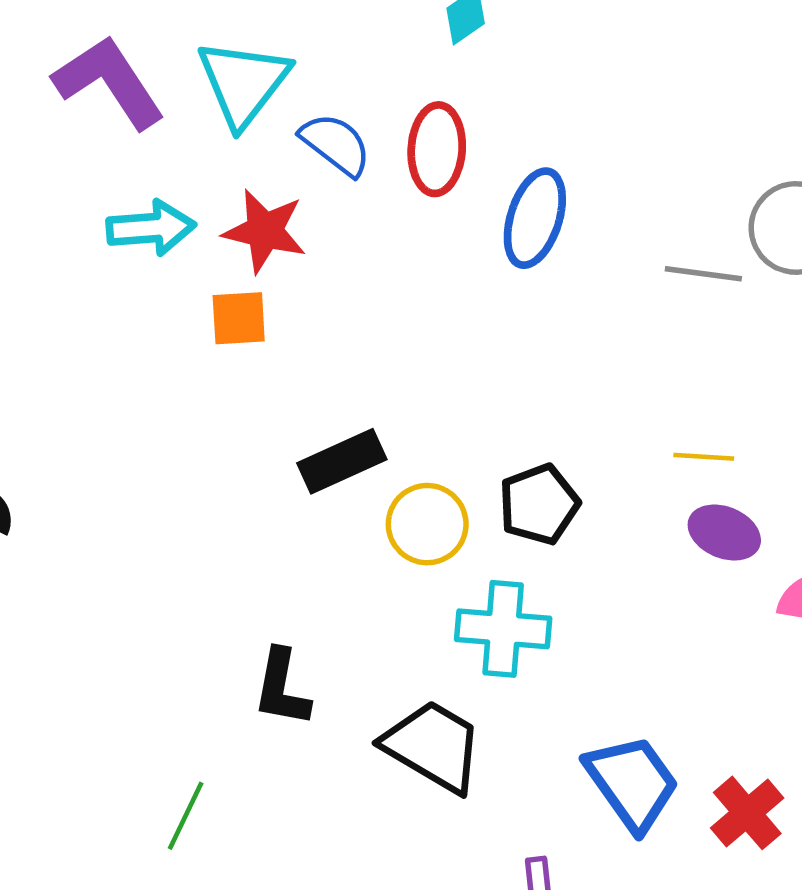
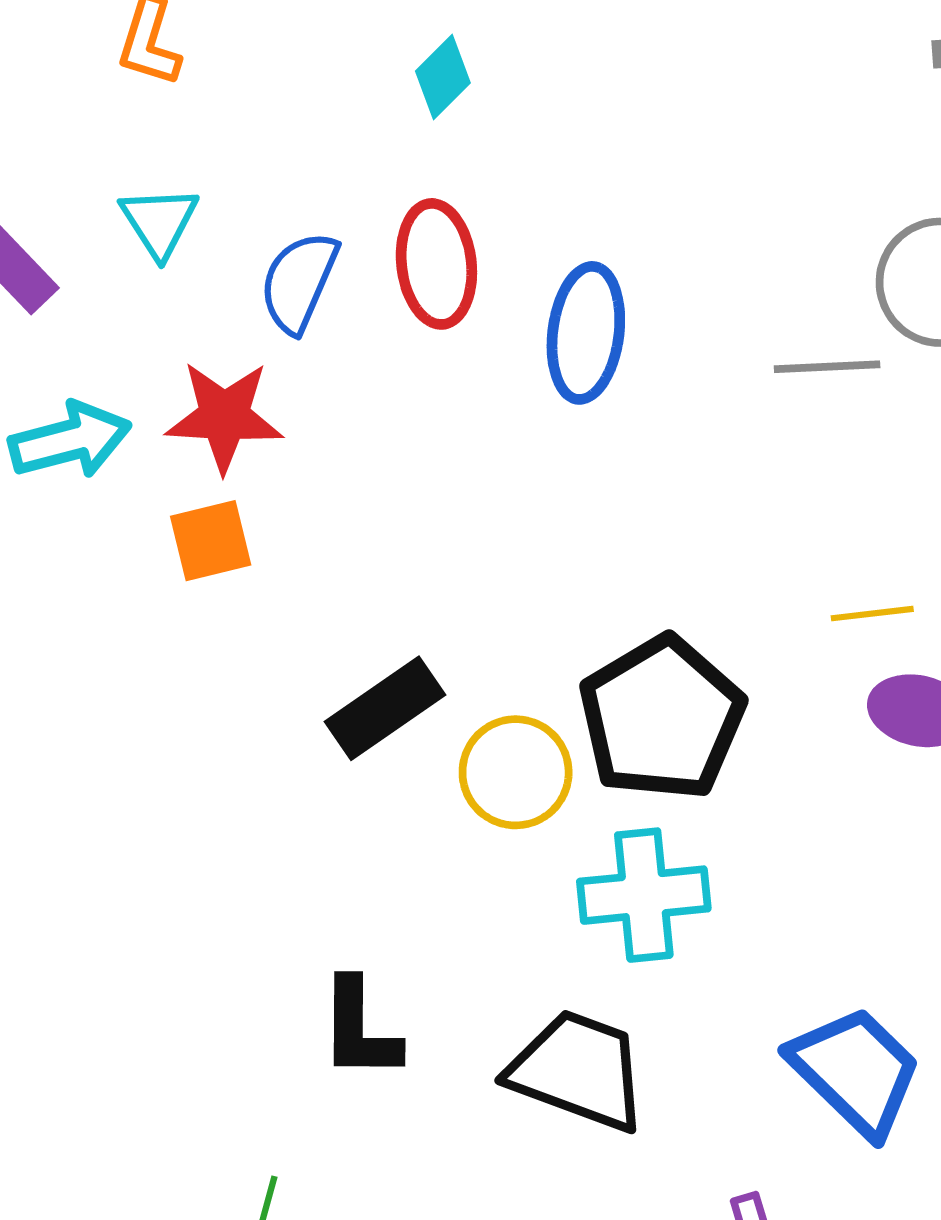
cyan triangle: (243, 83) -> (159, 222), size x0.6
blue semicircle: (336, 144) -> (299, 282), turned -94
black pentagon: (539, 504) -> (662, 718), size x1.5

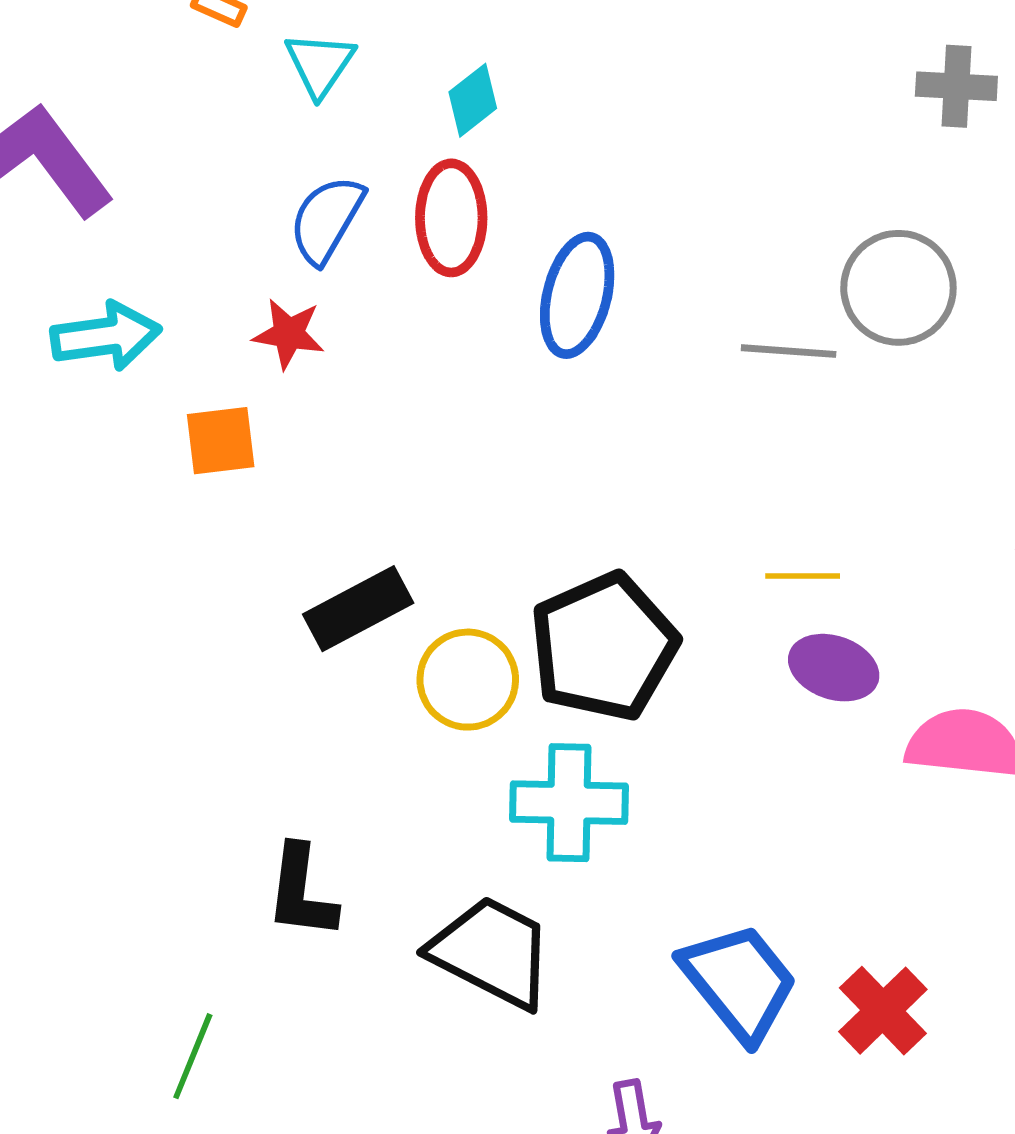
cyan diamond: (443, 77) -> (473, 100), moved
cyan triangle: (159, 222) -> (320, 64), moved
red star: (224, 416) -> (289, 334), moved, size x0.7

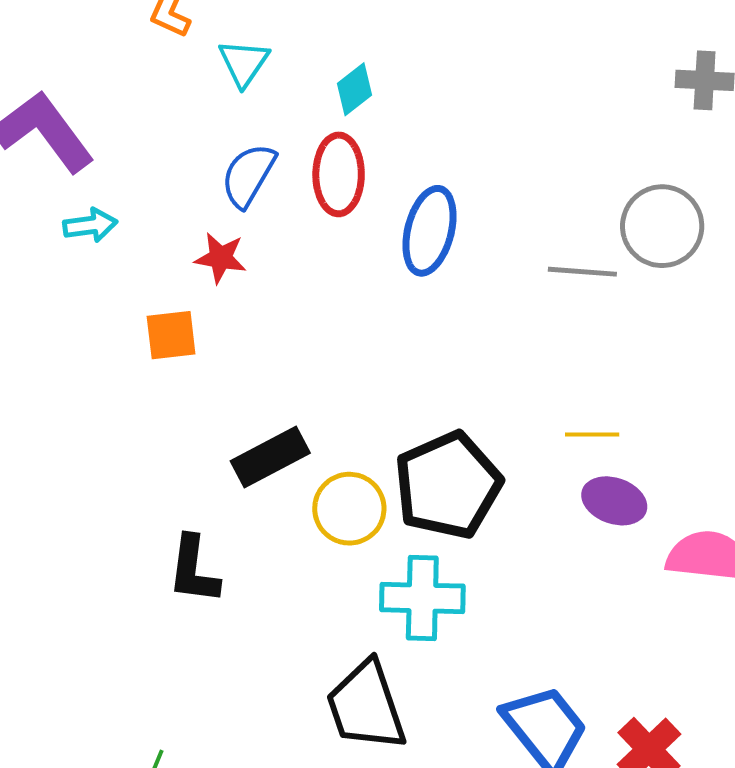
cyan arrow: (106, 336) -> (90, 225), moved, size x0.7
black L-shape: (301, 892) -> (194, 570), moved
black trapezoid: (492, 952) -> (366, 706), turned -136

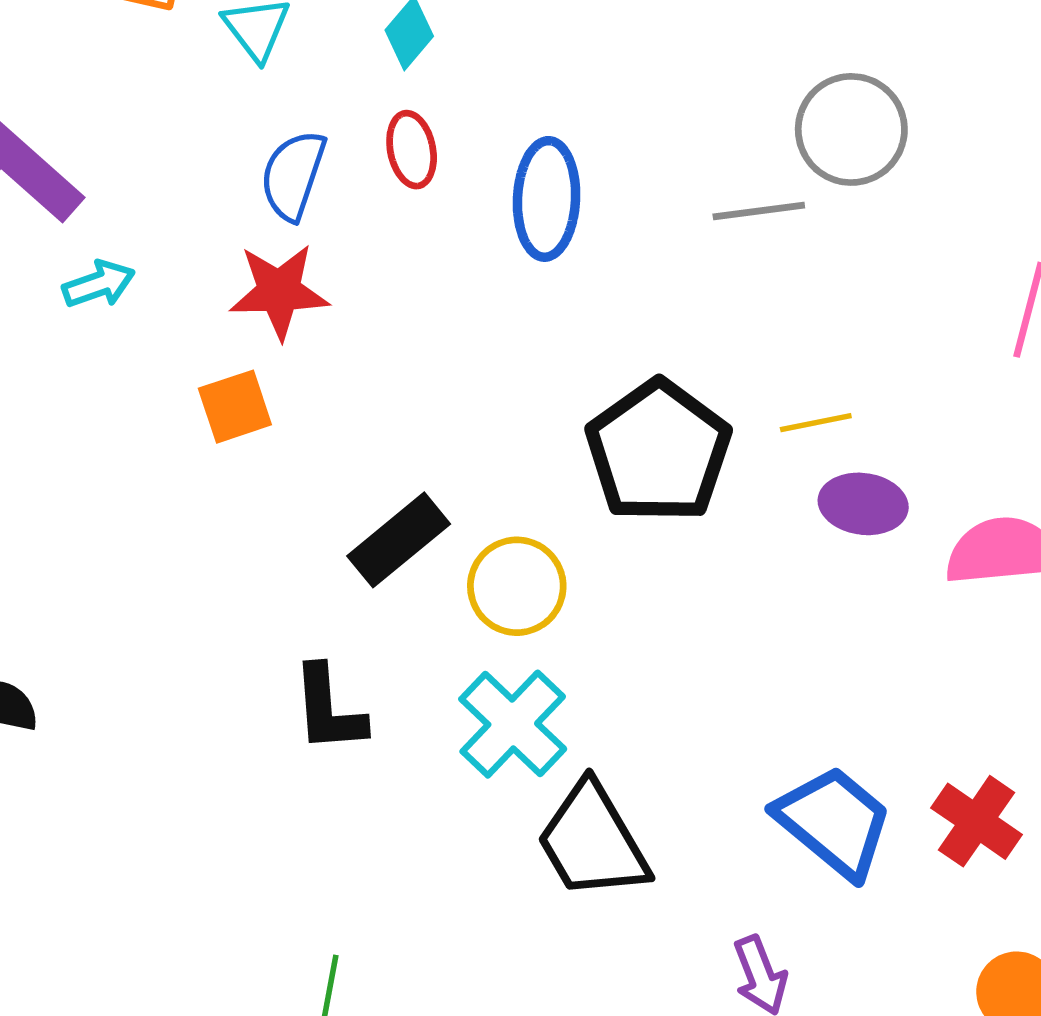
red ellipse: (339, 174) -> (412, 150), size x0.7
red star: (221, 258) -> (279, 291), size x1.4
black pentagon: (448, 485) -> (658, 451), moved
cyan cross: (422, 598) -> (513, 724), moved, turned -36

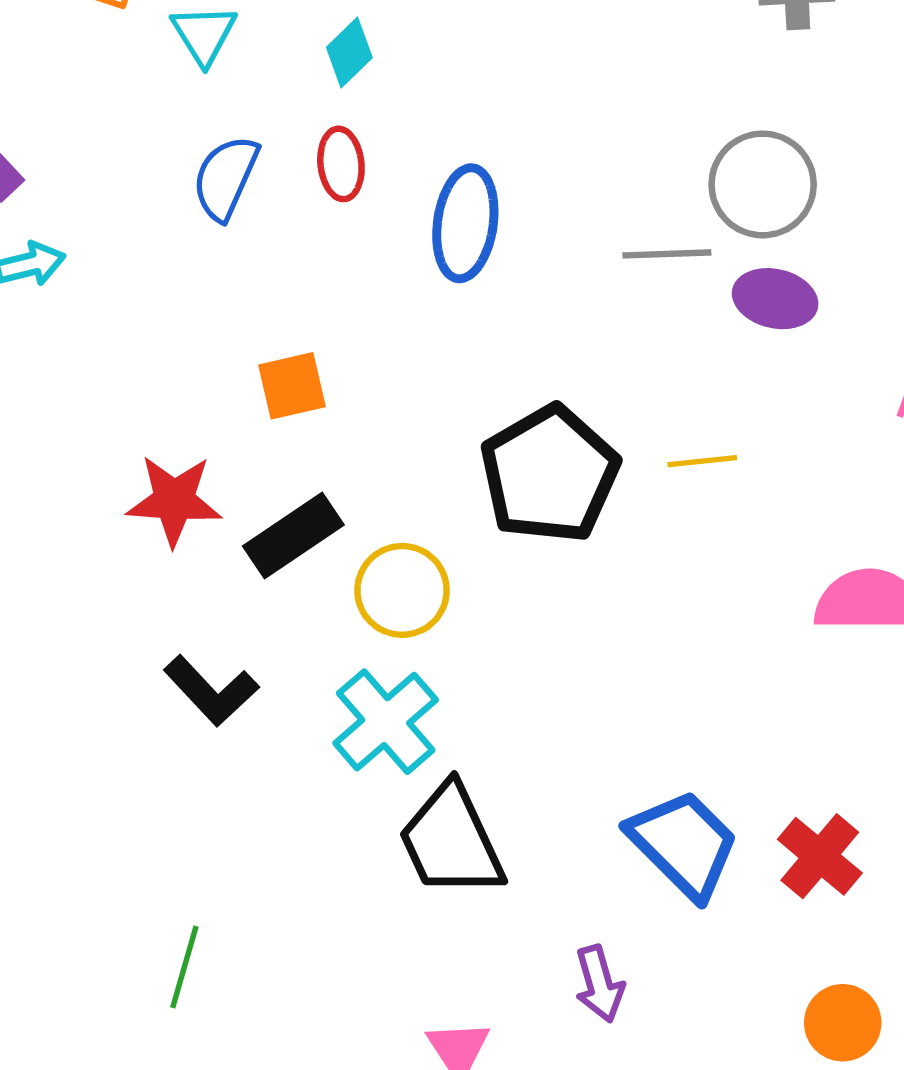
red star: (279, 291) -> (174, 500), moved
orange square: (235, 407) -> (292, 386), moved
purple ellipse: (863, 504) -> (775, 299), moved
black L-shape: (329, 709) -> (211, 691), turned -44

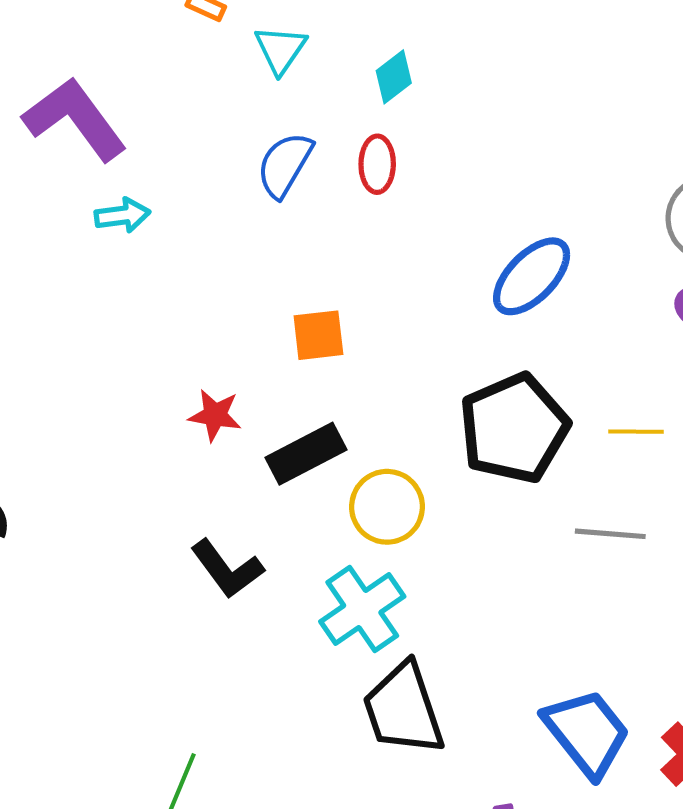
blue ellipse: (465, 223) -> (532, 276), moved, turned 30
gray line: (667, 254) -> (610, 534), moved
red star: (174, 500) -> (215, 415), size x0.7

